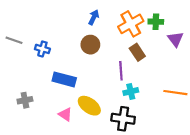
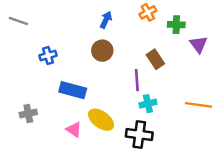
orange cross: (131, 24) -> (148, 12), moved, size x0.6
gray line: (14, 40) -> (18, 21), moved
blue cross: (42, 49) -> (48, 56), turned -32

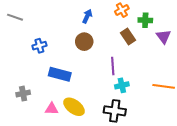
brown rectangle: (155, 59) -> (128, 37), moved
yellow ellipse: (101, 120) -> (74, 107), moved
pink triangle: (74, 130) -> (52, 109), moved, turned -32

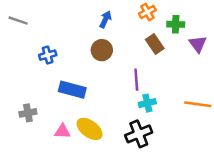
black cross: (115, 111) -> (139, 134), turned -30

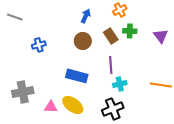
green cross: (176, 24) -> (130, 31), moved
brown rectangle: (155, 44) -> (111, 36), moved
blue rectangle: (72, 90) -> (77, 76), moved
gray cross: (28, 113) -> (23, 92), size x1.5

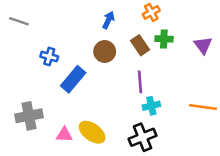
blue cross: (39, 45) -> (49, 57), turned 32
blue rectangle: (77, 76) -> (73, 79), moved, turned -65

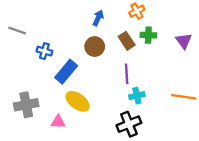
gray line: (19, 21) -> (17, 31), moved
yellow ellipse: (92, 132) -> (78, 101), moved

